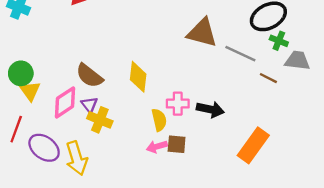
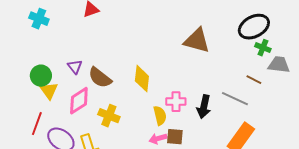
gray line: (240, 54) -> (235, 99), moved
purple triangle: (89, 105) -> (75, 67), moved
black arrow: (210, 109) -> (204, 107), turned 90

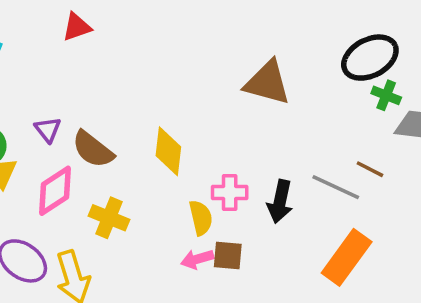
brown line: (254, 80) -> (370, 169), moved

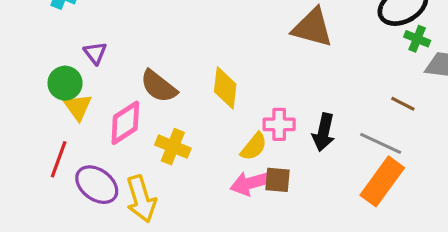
purple triangle: (48, 130) -> (95, 53), moved
gray line: (336, 187) -> (381, 143), moved
yellow semicircle: (201, 218) -> (254, 147), turned 52
pink arrow: (197, 259) -> (251, 183), size x1.4

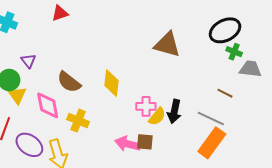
pink diamond: (125, 123) -> (48, 105), turned -68
yellow semicircle: (254, 147) -> (157, 116), moved
pink arrow: (251, 183) -> (128, 144), turned 30

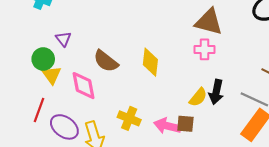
pink cross: (146, 106) -> (204, 49), moved
yellow cross: (78, 121) -> (129, 118), moved

